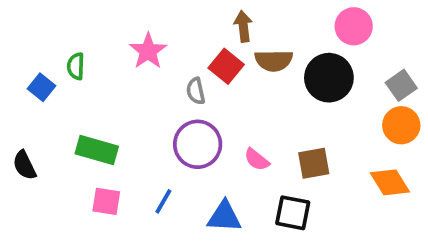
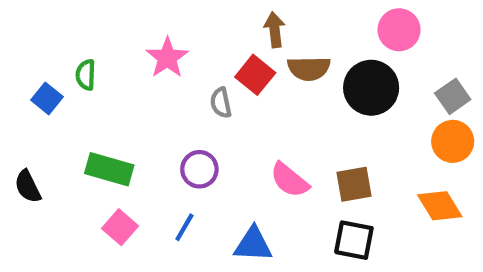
purple circle: (198, 144) -> (199, 169), moved, size x0.7
pink semicircle: (257, 160) -> (290, 180), size x1.4
pink square: (106, 201) -> (120, 227), turned 32
black square: (293, 213) -> (354, 240), moved

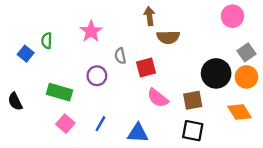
pink circle: (399, 30) -> (232, 16), moved
red square: (255, 75) -> (146, 68), moved, turned 36
black circle: (371, 88) -> (216, 73), moved
purple circle: (199, 169) -> (97, 76), moved

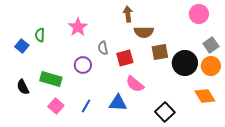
brown square: (193, 100) -> (160, 52), moved
black semicircle: (15, 101) -> (23, 87), moved
black square: (193, 131) -> (165, 112), turned 36
blue triangle: (138, 133) -> (118, 103), moved

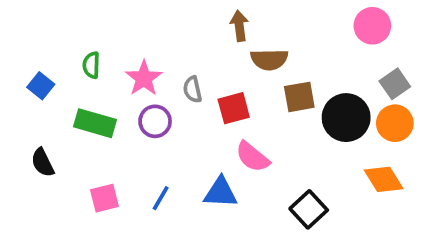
pink star: (78, 27) -> (144, 78), moved
green semicircle: (40, 35) -> (91, 65), moved
green rectangle: (51, 79) -> (95, 123), moved
pink square: (56, 106) -> (104, 198), turned 35

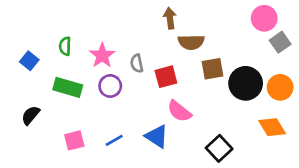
gray square: (395, 84) -> (280, 42), moved
black semicircle: (43, 163) -> (31, 115), turned 66
blue triangle: (221, 193) -> (157, 136), turned 30
blue line: (161, 198) -> (114, 140), turned 30

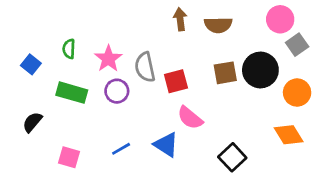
brown semicircle: (191, 42) -> (218, 25), moved
gray semicircle: (137, 63) -> (145, 67), size x1.5
black circle: (246, 83) -> (260, 70), moved
pink square: (74, 140) -> (69, 157), moved, turned 30

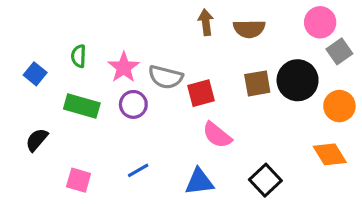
gray semicircle: (145, 67) -> (166, 77), turned -64
blue triangle: (166, 145) -> (199, 182), moved, turned -40

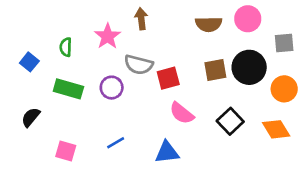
brown arrow: (206, 22) -> (141, 19), moved
pink circle: (320, 22) -> (248, 19), moved
gray square: (339, 51) -> (284, 43), turned 30
pink star: (124, 67) -> (108, 36), moved
black square: (265, 180) -> (230, 121), moved

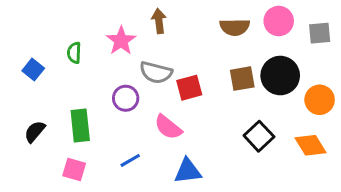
gray square: (284, 43) -> (320, 33), moved
green rectangle: (68, 89) -> (80, 126), moved, turned 68
pink semicircle: (182, 113) -> (168, 127), moved

